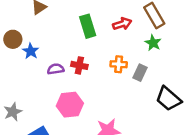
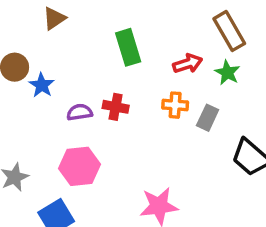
red arrow: (122, 24) -> (188, 64), moved
pink hexagon: (70, 105) -> (80, 166), moved

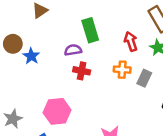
red arrow: (188, 64) -> (131, 41), turned -90
purple semicircle: (80, 112) -> (73, 50), moved

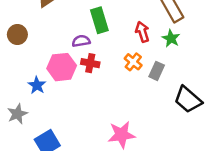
blue star: (31, 56) -> (37, 85), moved
orange cross: (122, 70) -> (133, 62), turned 35
pink hexagon: (57, 111) -> (62, 67), moved

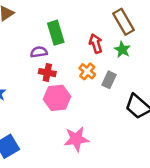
pink hexagon: (62, 67) -> (57, 98), moved

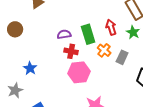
green rectangle: (56, 33) -> (88, 34), moved

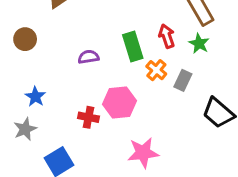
purple semicircle: (64, 34) -> (88, 57), moved
red cross: (71, 51) -> (88, 117), moved
blue star: (30, 68) -> (35, 97), moved

